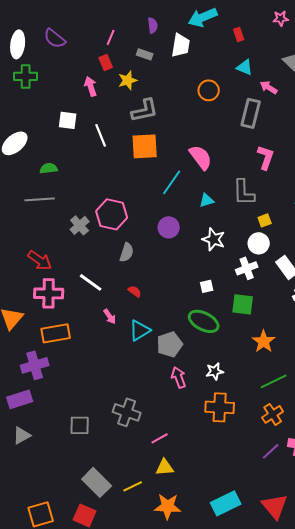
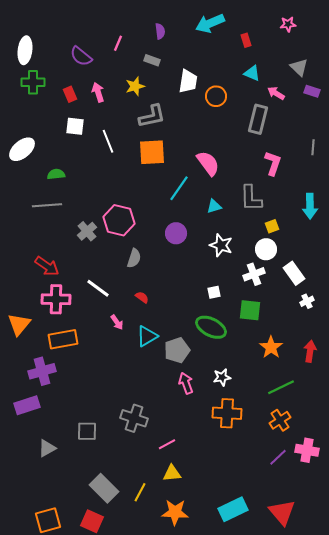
purple semicircle: (55, 38) -> (81, 56), moved
white trapezoid: (181, 45) -> (188, 81), moved
red rectangle: (106, 62) -> (70, 94), moved
gray triangle: (22, 435) -> (47, 448), moved
yellow line: (133, 486) -> (140, 492), turned -36

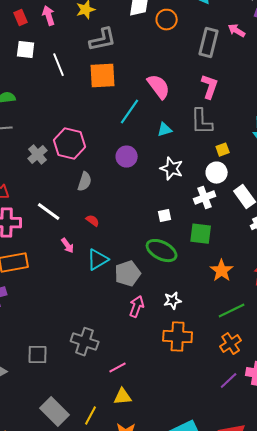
pink arrow: (276, 93) -> (237, 31), moved
pink L-shape: (273, 163) -> (210, 87), moved
pink arrow: (186, 383) -> (137, 307), turned 40

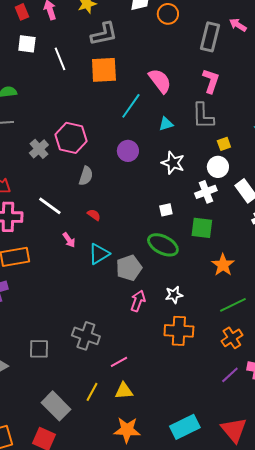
yellow line: (91, 416) -> (92, 392), moved

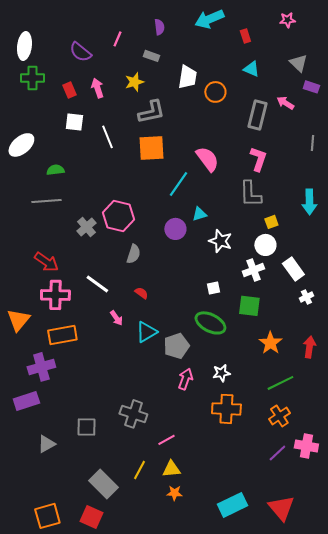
cyan triangle: (166, 124) -> (199, 214), moved
orange star: (127, 430) -> (174, 493), moved, size x0.6

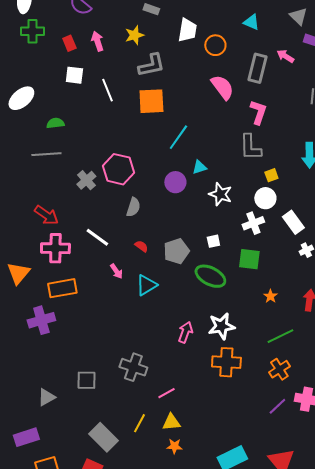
pink semicircle: (207, 159) -> (222, 87), moved
orange star: (270, 343) -> (270, 296), size x0.6
gray pentagon: (176, 346) -> (176, 251), moved
white star: (221, 373) -> (221, 326), size x1.5
purple rectangle: (26, 401) -> (26, 437), moved

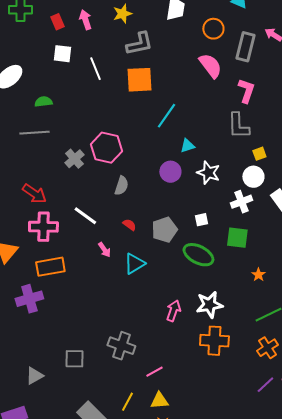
orange circle: (215, 45) -> (213, 29), moved
purple circle: (175, 182) -> (170, 172), moved

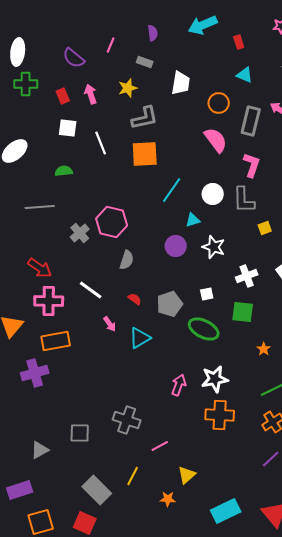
green semicircle: (43, 102) -> (64, 171), moved
white circle: (253, 177) -> (213, 194), moved
yellow triangle: (159, 401) -> (187, 475), moved, turned -36

